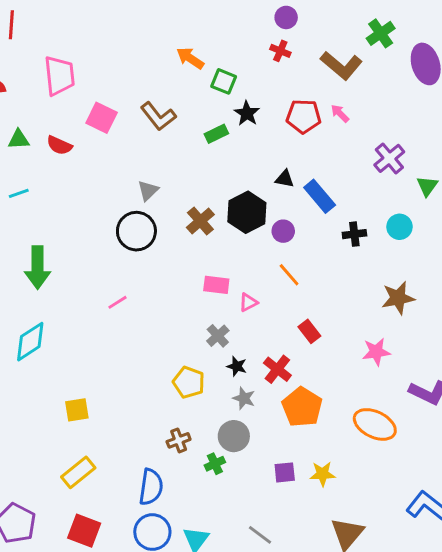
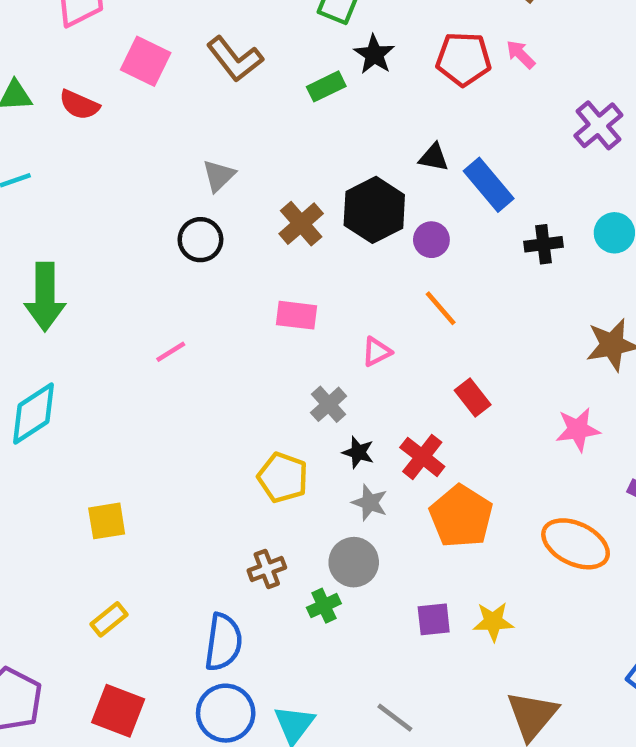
black circle: (136, 231) -> (200, 240), size x0.7
pink rectangle: (216, 285) -> (297, 315), moved
yellow rectangle: (78, 472) -> (109, 619), size x0.7

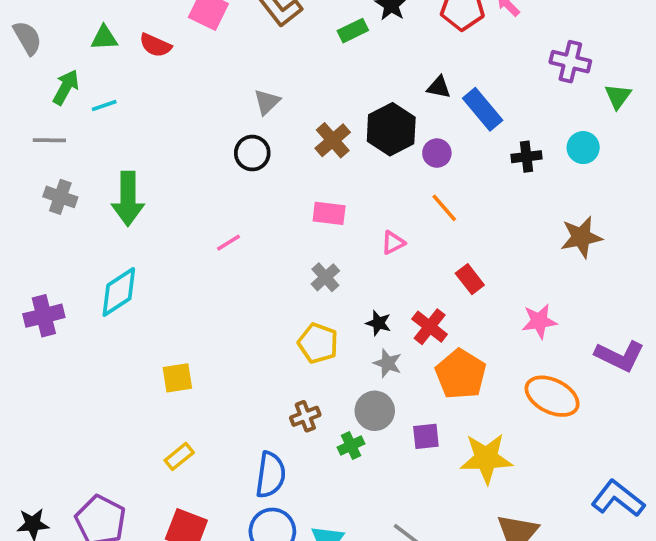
purple cross: (598, 125) -> (570, 62), turned -36
gray cross: (329, 404) -> (325, 277), moved
pink star: (578, 429) -> (539, 321), moved
purple square: (434, 619) -> (426, 436), moved
yellow star: (493, 622) -> (486, 458), size x1.6

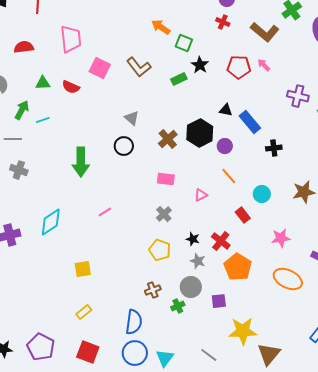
gray triangle: (267, 102) -> (132, 118), turned -35
cyan circle: (583, 148) -> (262, 194), moved
green arrow: (128, 199) -> (81, 162), moved
pink line: (229, 243) -> (105, 212), moved
yellow star: (486, 458) -> (243, 331), moved

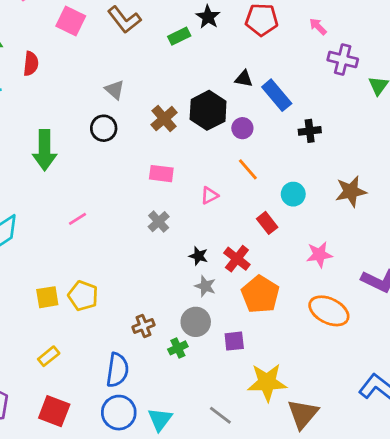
pink arrow: (264, 65) -> (318, 27), moved
red semicircle: (71, 87) -> (31, 64), moved, turned -108
yellow pentagon: (160, 250) -> (83, 296), moved

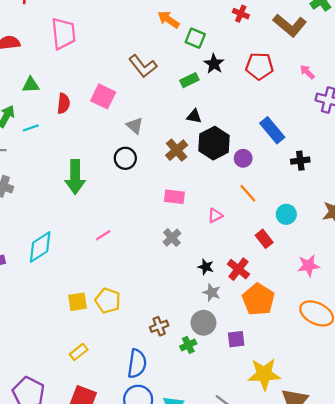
pink square: (71, 21) -> (103, 96), moved
black triangle: (244, 79) -> (194, 116), moved

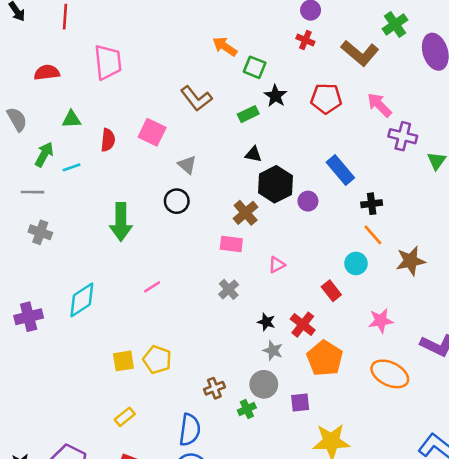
pink arrow: (307, 72) -> (379, 105), size x1.5
brown cross: (177, 150) -> (246, 213), moved
orange line: (248, 193) -> (373, 235), moved

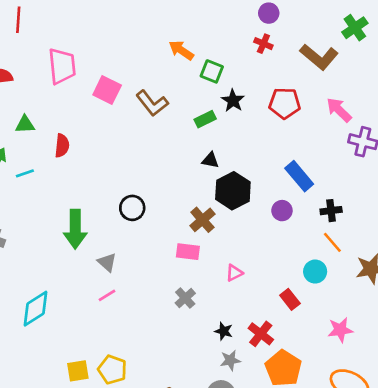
pink square: (152, 132) -> (107, 90), moved
gray triangle: (187, 165) -> (107, 262), moved
purple circle: (308, 201) -> (282, 211), moved
gray star: (273, 351) -> (230, 360), turned -30

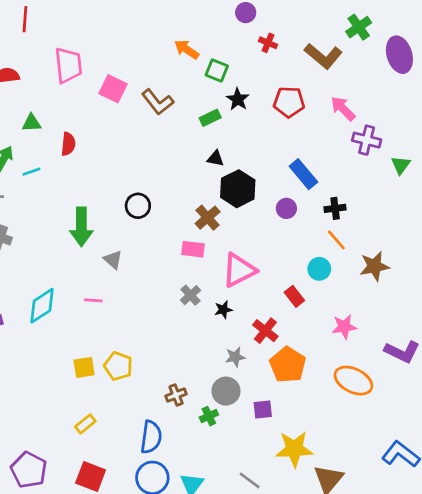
purple circle: (269, 13) -> (246, 13), moved
pink triangle: (234, 273) -> (239, 270), size x2.0
pink line: (107, 295) -> (93, 300), moved, turned 36
black star: (224, 331) -> (223, 310), moved, turned -30

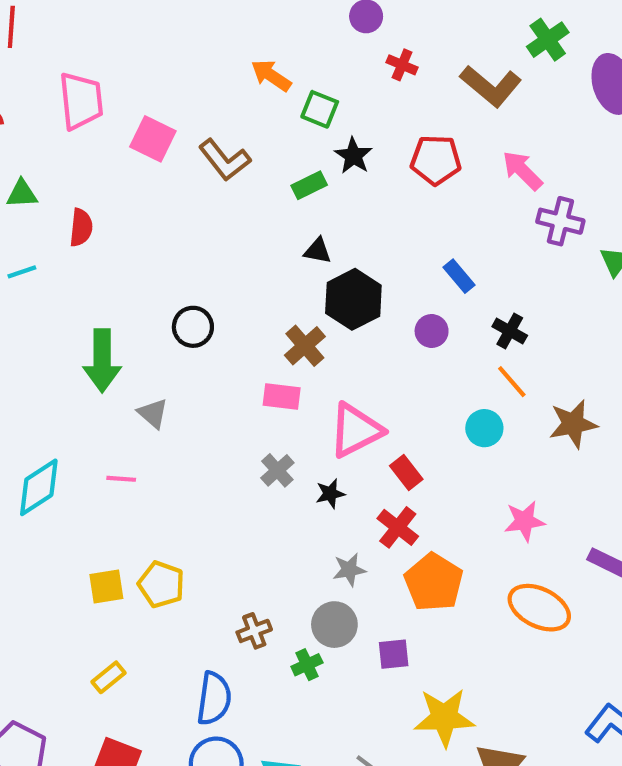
blue rectangle: (303, 174) -> (459, 276), size x0.7
black cross: (335, 208) -> (510, 331), turned 36
red rectangle: (294, 296) -> (406, 472), moved

